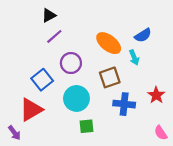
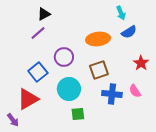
purple line: (54, 36) -> (38, 33), moved
orange ellipse: (109, 43) -> (98, 39), turned -45
cyan arrow: (134, 57) -> (121, 13), moved
red star: (156, 95) -> (141, 63), moved
pink semicircle: (161, 133) -> (135, 91), moved

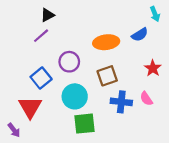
cyan arrow: (121, 13) -> (155, 14), moved
red triangle: (28, 99) -> (30, 107), turned -30
green square: (78, 114) -> (84, 124), size x1.5

